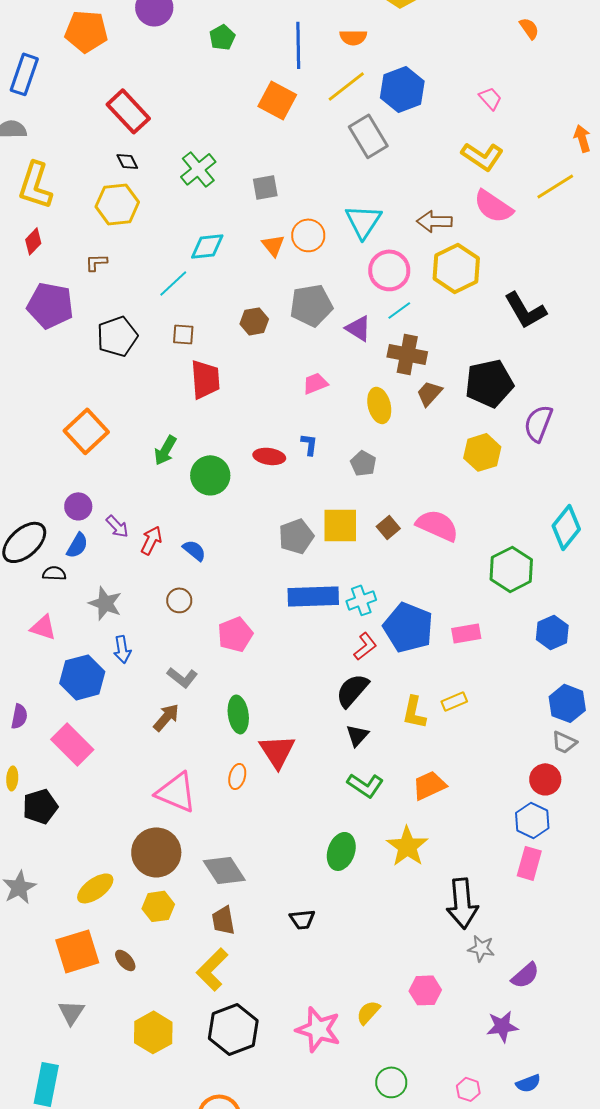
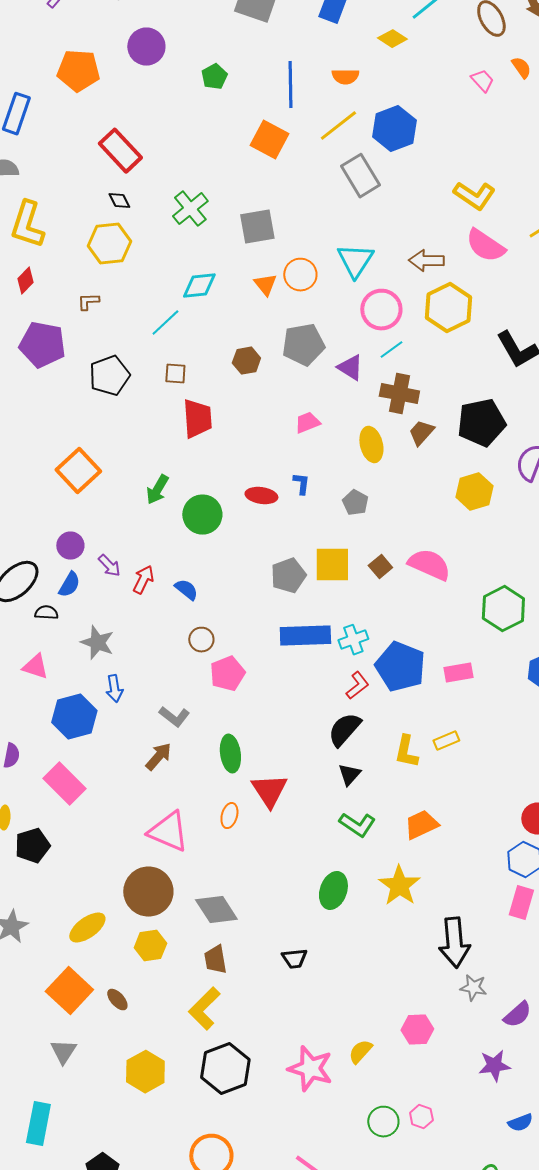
pink trapezoid: (490, 98) -> (482, 81), moved
gray square: (265, 187) -> (257, 227), size x1.4
brown circle: (179, 600) -> (201, 640), moved
orange square: (77, 951) -> (69, 991), turned -30
pink hexagon: (468, 1089) -> (421, 1117), moved

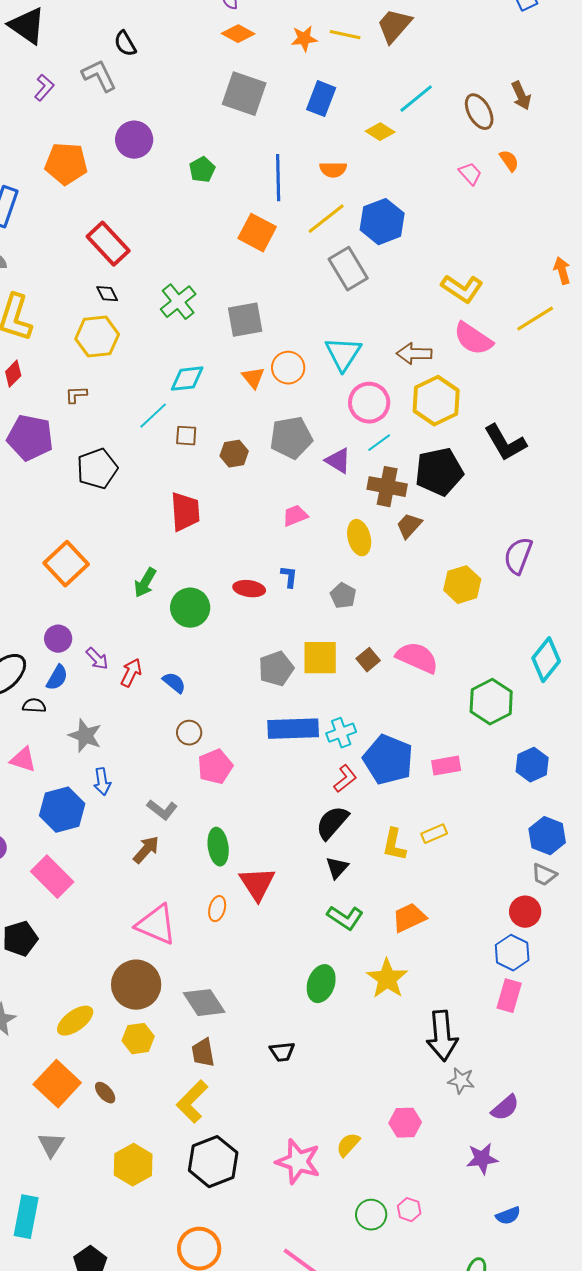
brown square: (175, 374) -> (186, 436), moved
black pentagon: (481, 423) -> (439, 472), moved

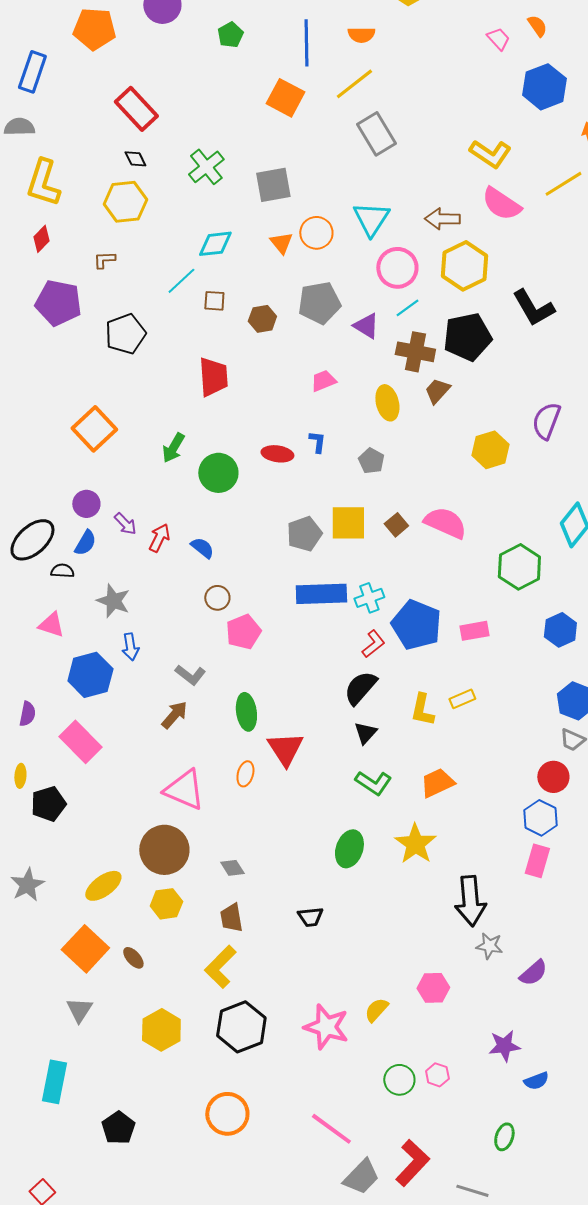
blue hexagon: (382, 222) -> (544, 87), moved
gray diamond: (204, 1003) -> (232, 868), size x0.6
purple star: (482, 1159) -> (504, 1046), moved

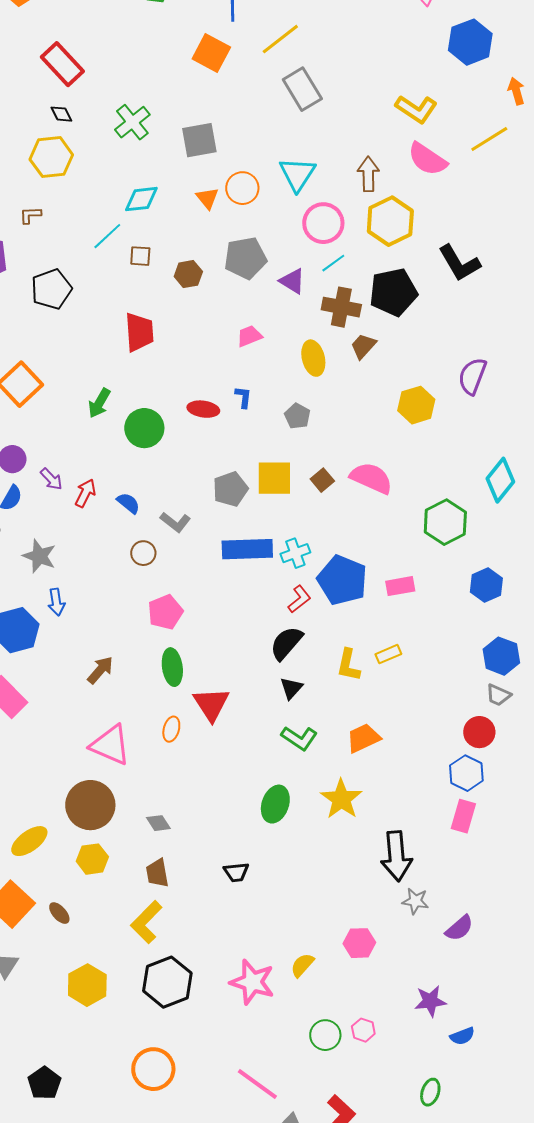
brown arrow: (442, 219) -> (368, 174), turned 88
pink pentagon: (243, 632) -> (165, 612), moved
gray L-shape: (190, 675) -> (175, 522), moved

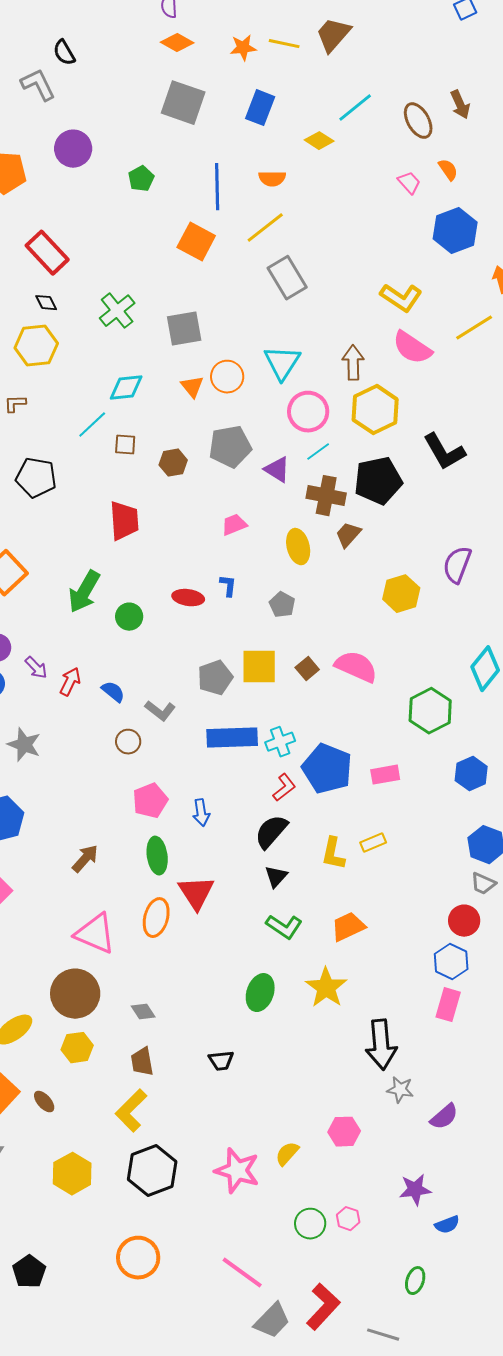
black pentagon: (51, 289) -> (36, 478), turned 30
green arrow: (99, 403) -> (84, 592), size x1.4
green circle: (144, 428) -> (129, 617), size x0.7
blue arrow: (56, 602) -> (201, 813), moved
orange ellipse: (171, 729) -> (156, 918), size x1.5

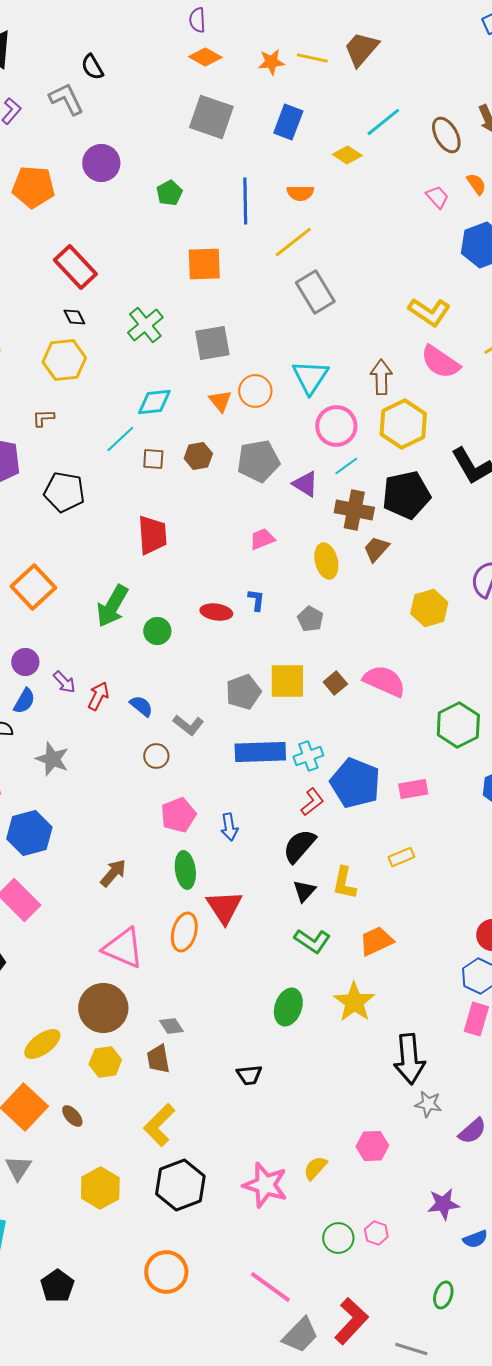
orange square: (196, 242) -> (204, 264), moved, turned -30
brown hexagon: (173, 463) -> (198, 456), moved
yellow L-shape: (333, 854) -> (344, 883), moved
brown trapezoid: (142, 1062) -> (158, 1059), moved

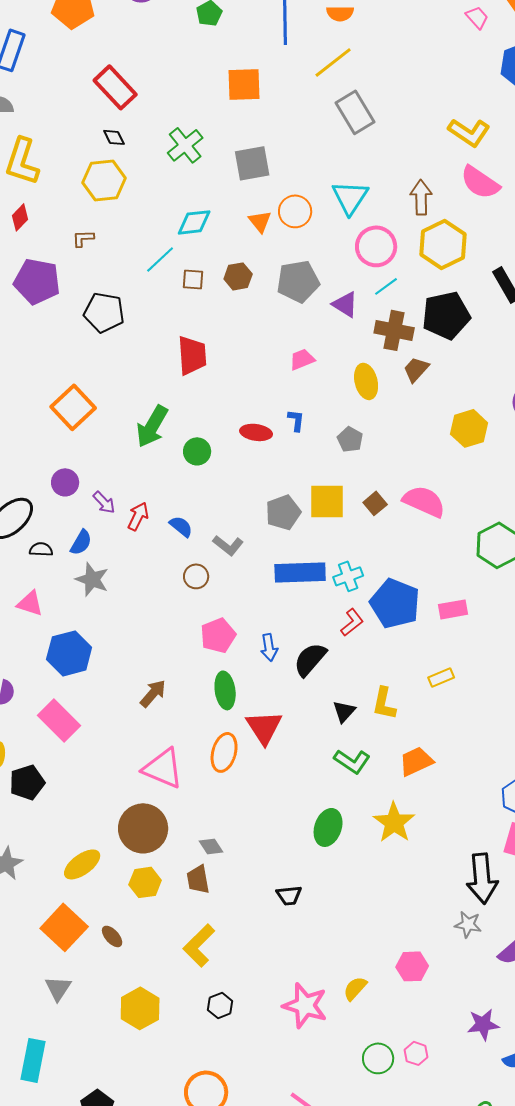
blue semicircle: (24, 701) -> (81, 542), moved
black semicircle: (299, 846) -> (310, 659), moved
black arrow: (409, 1059) -> (482, 878), moved
black hexagon: (180, 1185) -> (220, 1005), size x0.5

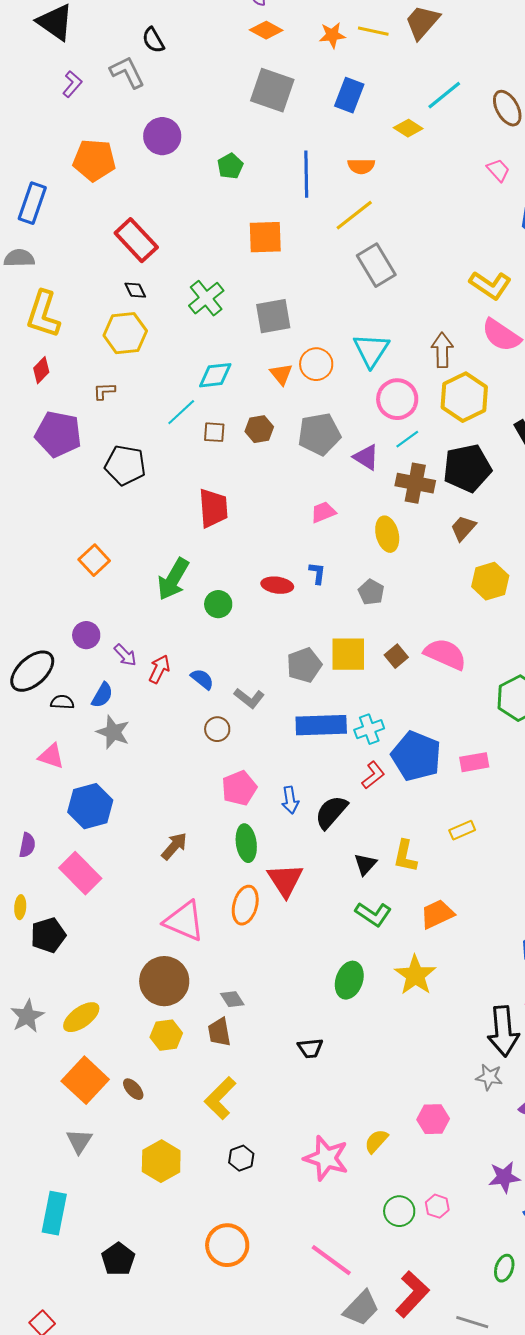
brown trapezoid: (416, 369) -> (463, 528), moved
orange square: (73, 407) -> (94, 560), size x0.7
yellow ellipse: (82, 864) -> (81, 1017), moved

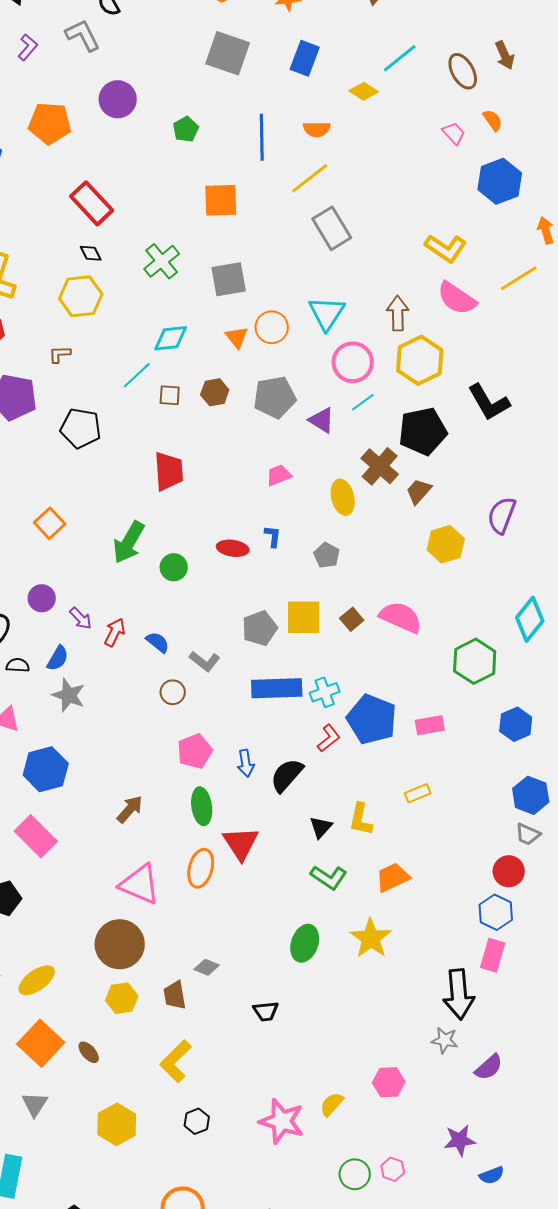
brown cross: (415, 483) -> (380, 466), moved, turned 30
gray diamond: (232, 999) -> (207, 967), moved, turned -35

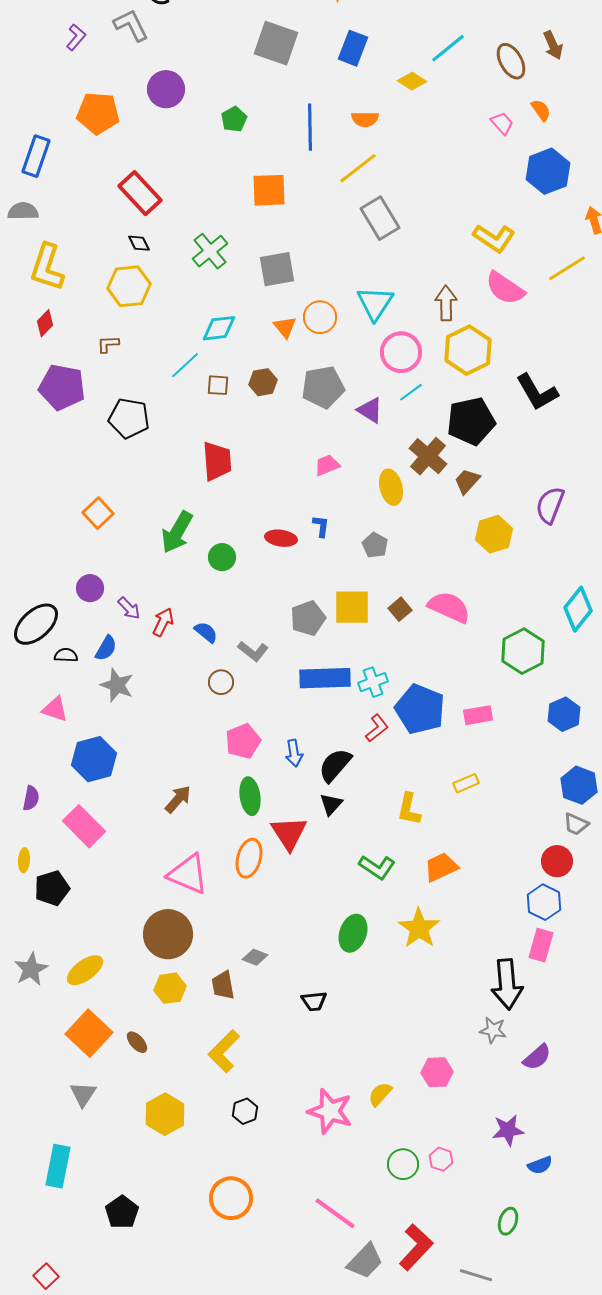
black triangle: (321, 827) -> (331, 804), moved

